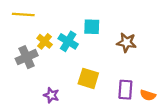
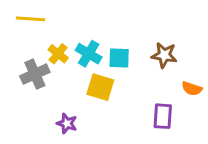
cyan square: (92, 27) -> (119, 58), moved
yellow square: (88, 78) -> (100, 87), moved
orange semicircle: (148, 95) -> (192, 89), moved

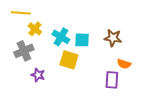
yellow cross: (58, 54) -> (35, 29), moved
orange semicircle: (192, 89) -> (124, 64), moved
purple star: (67, 123) -> (38, 75), moved

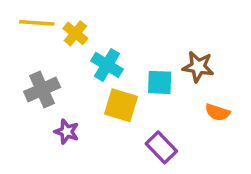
yellow cross: (35, 29) -> (75, 33), moved
cyan square: (82, 40) -> (160, 82), moved
purple rectangle: (112, 80) -> (161, 147), moved, turned -48

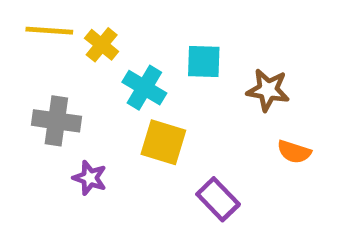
cyan square: (160, 82) -> (204, 61), moved
gray cross: (42, 89) -> (56, 121), turned 32

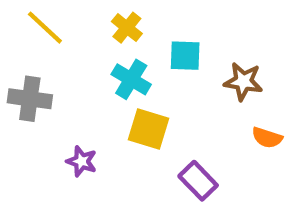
yellow line: (49, 31) -> (45, 28), turned 39
yellow cross: (102, 45) -> (127, 28), moved
gray cross: (56, 121) -> (30, 99), moved

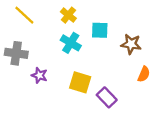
yellow square: (148, 129) -> (80, 82), moved
orange semicircle: (267, 138) -> (144, 74), turned -84
purple star: (82, 161) -> (39, 75), moved

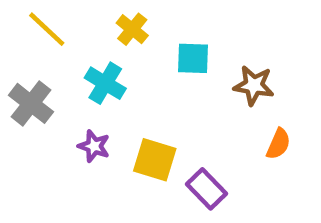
cyan cross: (71, 43) -> (105, 83), moved
gray cross: (16, 53) -> (31, 103), turned 30
purple star: (39, 75) -> (94, 146), moved

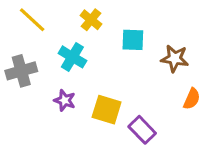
gray cross: (31, 103) -> (21, 71), turned 36

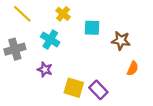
yellow square: (107, 110) -> (74, 88), moved

